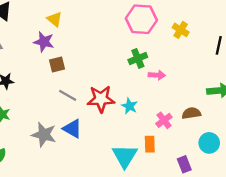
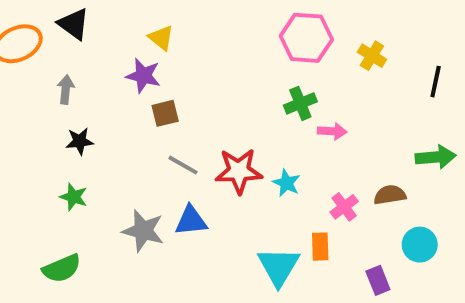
blue triangle: (72, 129) -> (191, 221), turned -36

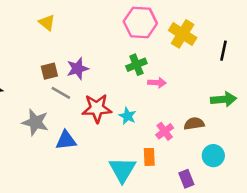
yellow cross: (372, 56) -> (183, 34), size x1.5
purple star: (143, 76) -> (78, 69), moved, turned -30
gray line: (183, 165) -> (61, 93), moved
gray star: (143, 231) -> (35, 122), moved

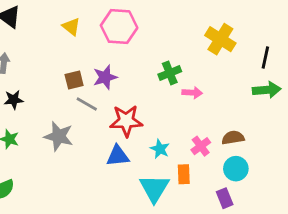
pink hexagon: (140, 22) -> (119, 27), moved
green arrow: (224, 99) -> (267, 90), moved
cyan star: (128, 116) -> (160, 149), moved
blue triangle: (66, 140) -> (118, 156), moved
cyan circle: (213, 156) -> (236, 169), moved

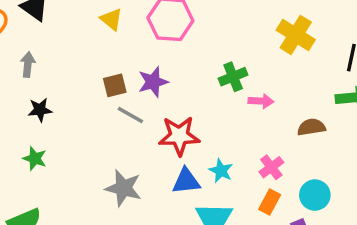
gray star: (59, 136) -> (123, 188), moved
brown semicircle: (233, 138) -> (311, 127), moved
blue triangle: (118, 156) -> (186, 181), moved
orange rectangle: (184, 174) -> (270, 202), moved, turned 30

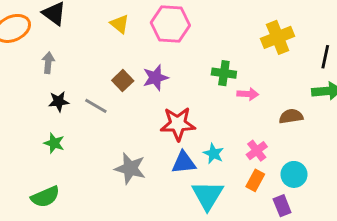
yellow cross: (296, 35) -> (278, 37), turned 36
green cross: (233, 77) -> (224, 73), turned 30
brown square: (115, 85) -> (123, 81), turned -30
gray line: (130, 115) -> (96, 106), moved

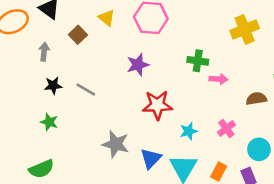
brown square: (123, 81) -> (78, 35), moved
cyan star: (214, 154) -> (189, 131), turned 30
blue triangle: (184, 162) -> (151, 158), moved, turned -40
orange rectangle: (255, 180) -> (219, 172), moved

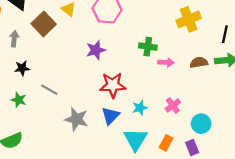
brown square: (78, 35) -> (44, 24), size x1.5
gray line: (86, 89) -> (49, 90), moved
brown semicircle: (256, 99) -> (199, 62), moved
blue triangle: (151, 158) -> (110, 116), moved

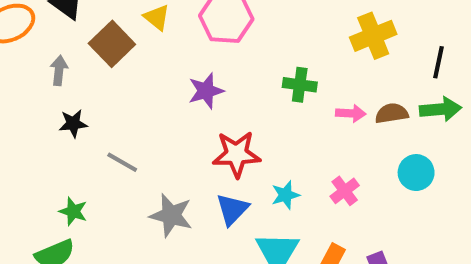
pink arrow: (166, 62) -> (351, 113), moved
green star: (19, 100) -> (73, 211), moved
cyan circle: (201, 124) -> (416, 173), moved

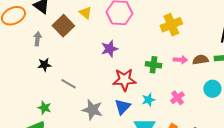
yellow cross: (373, 36) -> (171, 25), moved
green cross: (300, 85) -> (153, 65), moved

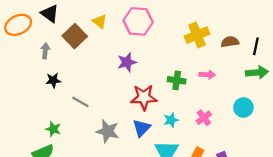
brown semicircle: (200, 60) -> (230, 42), moved

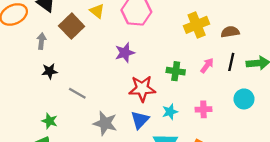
black line: (256, 46) -> (231, 62), moved
pink arrow: (207, 75) -> (207, 65), turned -56
pink cross: (204, 118) -> (203, 109), turned 35

